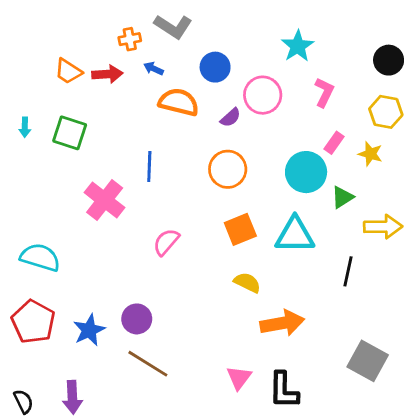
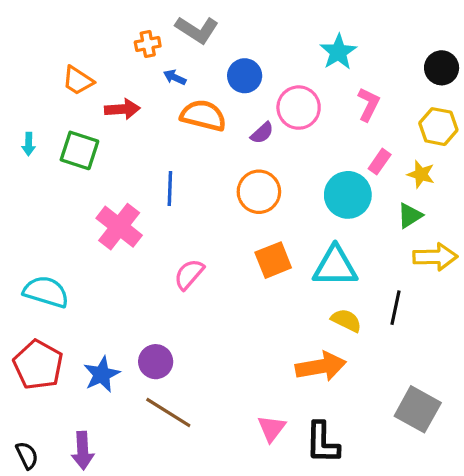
red arrow: (107, 74) -> (122, 109), moved
green triangle: (342, 197) -> (410, 216), moved
yellow semicircle: (247, 283) -> (346, 320), moved

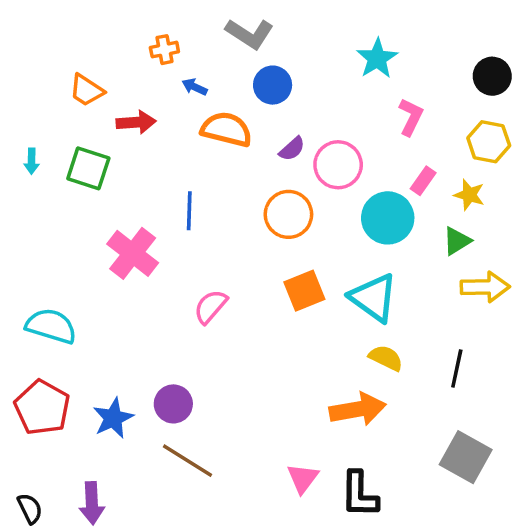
gray L-shape: (197, 30) -> (250, 34), moved
pink circle: (299, 108) -> (338, 165), moved
cyan triangle: (335, 266) -> (374, 298), turned 36
black line: (395, 308) -> (457, 369), moved

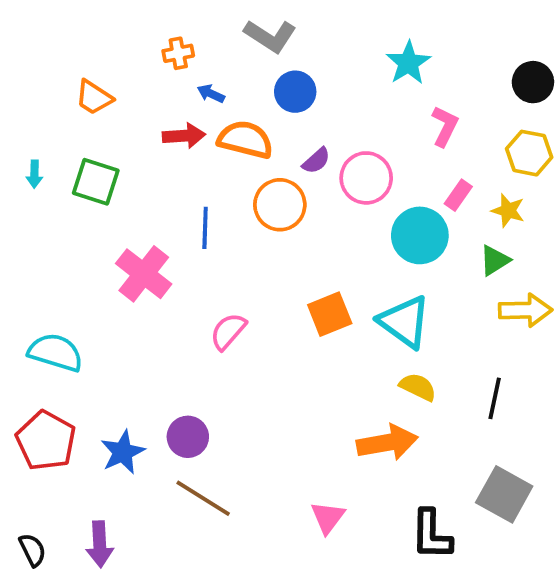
red arrow: (136, 122) -> (184, 136), moved
orange circle: (288, 214) -> (280, 205), moved
black L-shape: (359, 494) -> (431, 535), moved

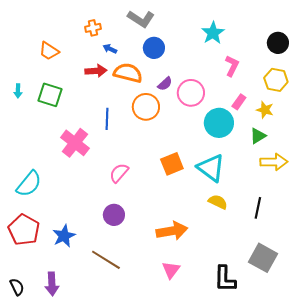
cyan semicircle: (56, 352) -> (29, 184), turned 112
purple circle: (188, 437) -> (114, 215), moved
orange arrow: (387, 443) -> (172, 231), moved

